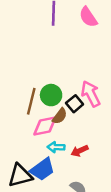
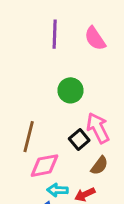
green circle: (51, 95) -> (71, 90), moved
brown semicircle: (60, 116) -> (99, 166), moved

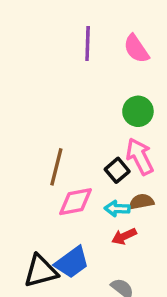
green circle: (71, 90) -> (138, 111), moved
brown semicircle: (99, 166) -> (141, 202), turned -138
cyan arrow: (58, 190) -> (117, 209), moved

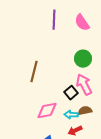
brown line: (56, 167) -> (34, 72), moved

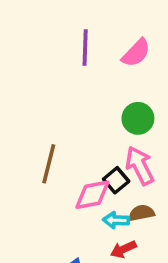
pink semicircle: (82, 23) -> (136, 53), turned -102
brown line: (34, 72) -> (49, 164), moved
pink diamond: (47, 111) -> (92, 195), moved

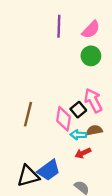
green circle: (138, 118) -> (91, 56), moved
brown line: (49, 164) -> (28, 114), moved
pink diamond: (92, 195) -> (63, 119), turned -70

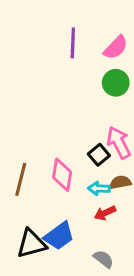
brown line: (28, 114) -> (21, 179), moved
pink diamond: (63, 119) -> (62, 175), moved

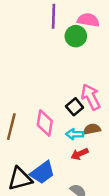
pink semicircle: (116, 48) -> (88, 20), turned -125
green circle: (116, 83) -> (76, 36), moved

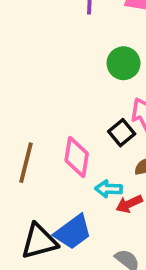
green circle: (76, 36) -> (124, 63), moved
cyan arrow: (75, 134) -> (109, 189), moved

